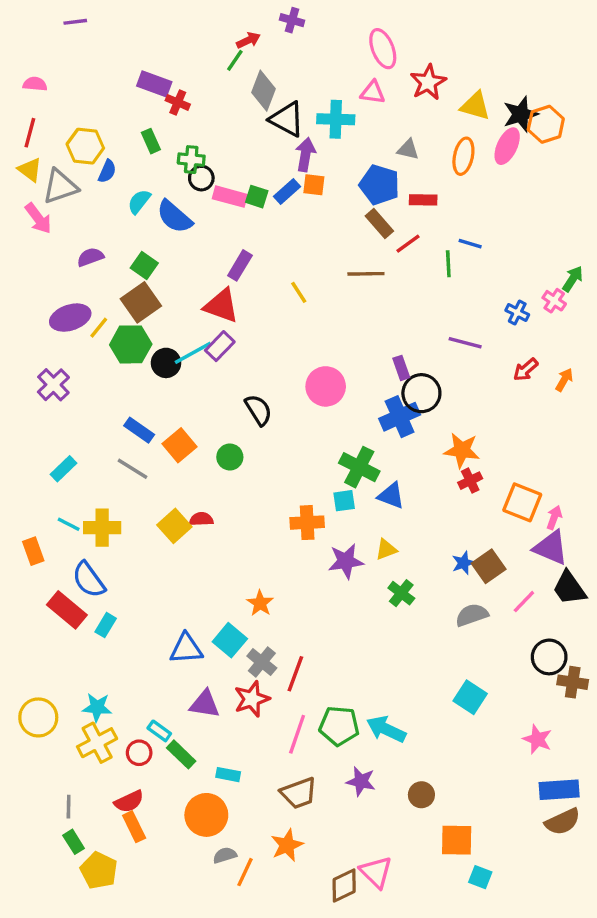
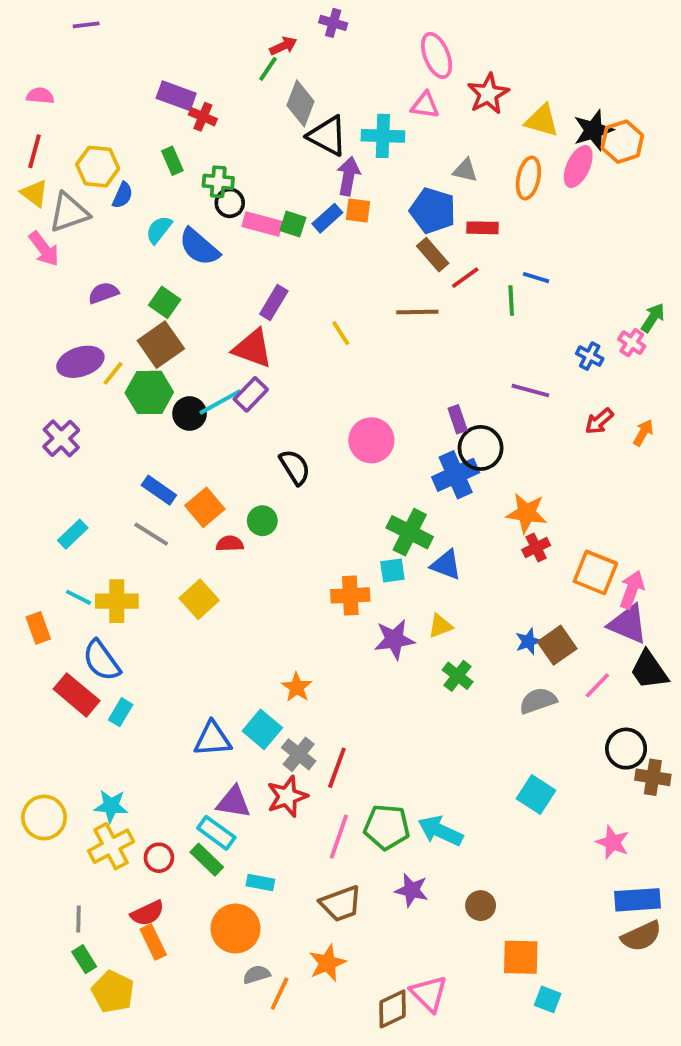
pink arrow: (554, 517) -> (632, 590), size x1.4
red semicircle: (201, 519) -> (230, 544), moved
cyan rectangle: (159, 731) -> (216, 833), moved, size x1.4

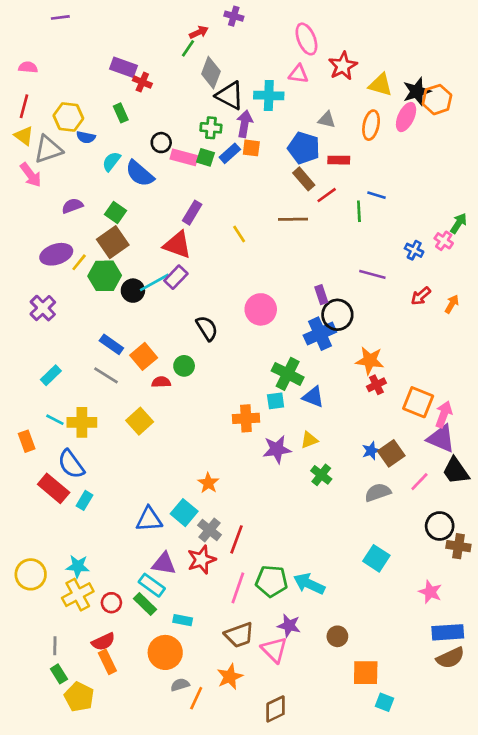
green cross: (218, 182) -> (211, 128), moved
blue semicircle: (123, 195) -> (86, 137), turned 78
pink triangle: (429, 994) -> (274, 650), moved

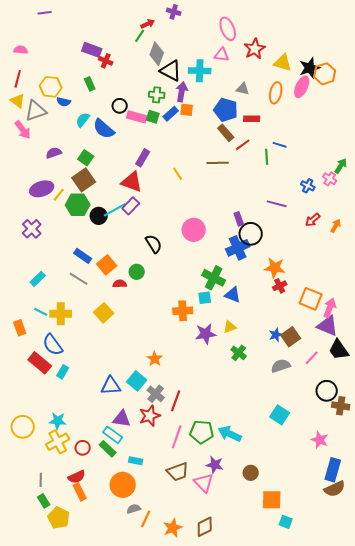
blue rectangle: (448, 632) -> (333, 470), turned -70
orange star: (230, 677) -> (173, 528), moved

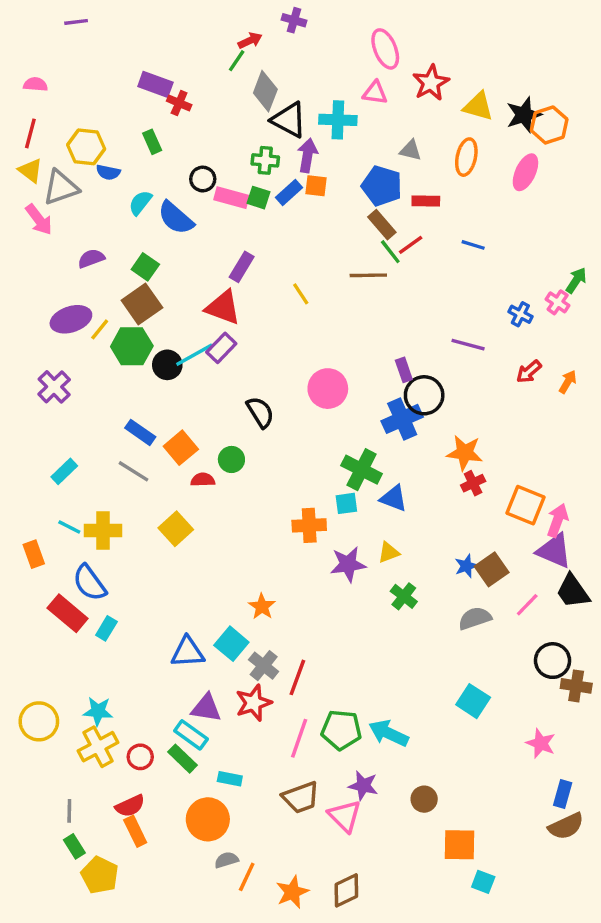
pink ellipse: (302, 87) -> (525, 172), moved
green line: (267, 157) -> (390, 252), moved, turned -35
blue rectangle: (333, 470) -> (563, 794), size x0.7

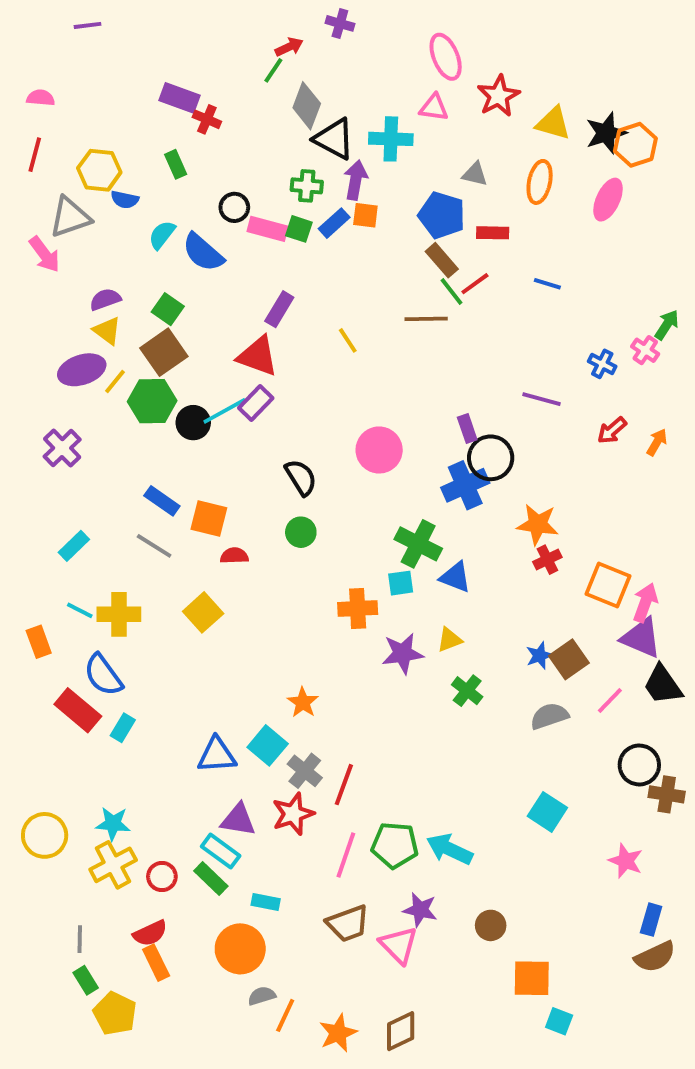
yellow triangle: (30, 171) -> (107, 331), moved
orange square: (181, 448) -> (209, 518), turned -36
green circle: (231, 459) -> (301, 532), moved

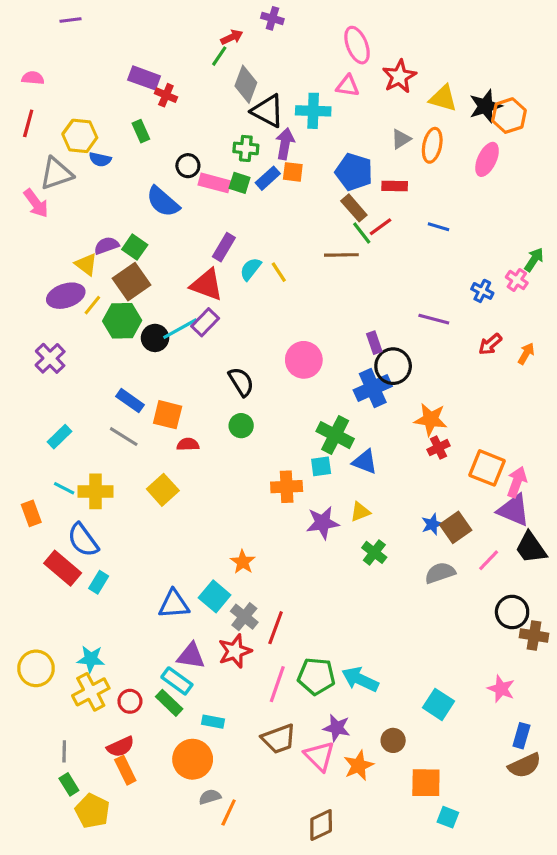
gray triangle: (475, 174) -> (401, 139), moved, turned -45
cyan semicircle: (162, 235) -> (251, 269), moved
purple semicircle: (105, 299) -> (106, 246), moved
cyan square: (547, 812) -> (438, 704), moved
orange star: (338, 1033) -> (359, 765), moved

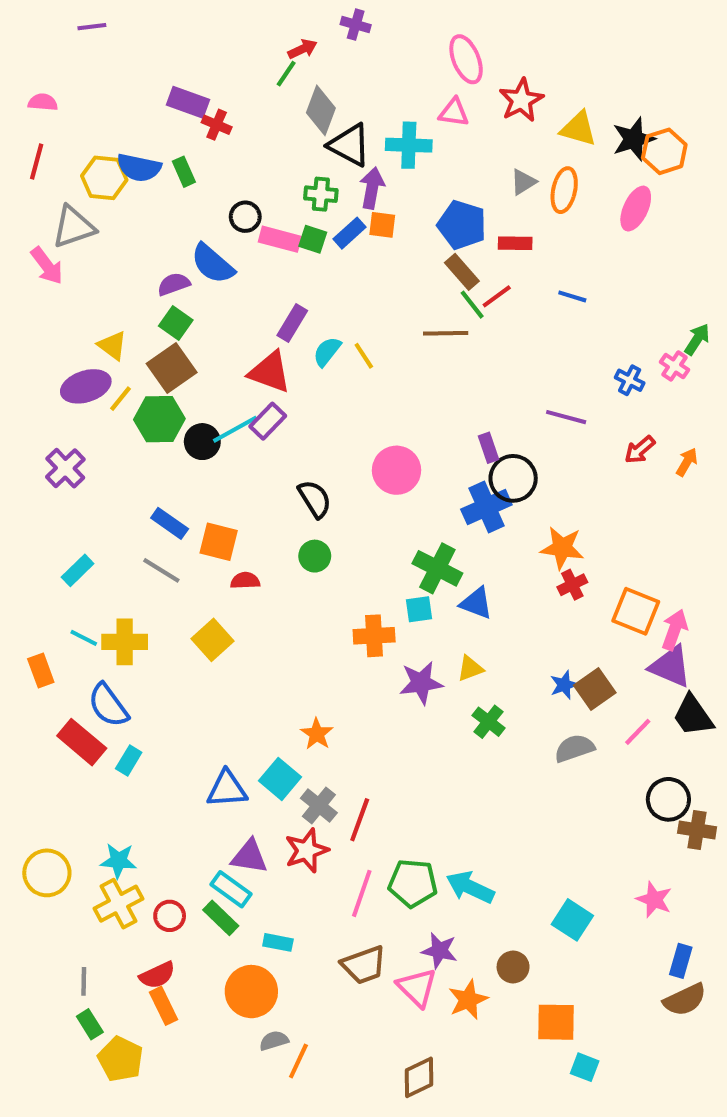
blue semicircle: (100, 159) -> (139, 168), moved, size x1.5
purple semicircle: (106, 246) -> (174, 284), moved

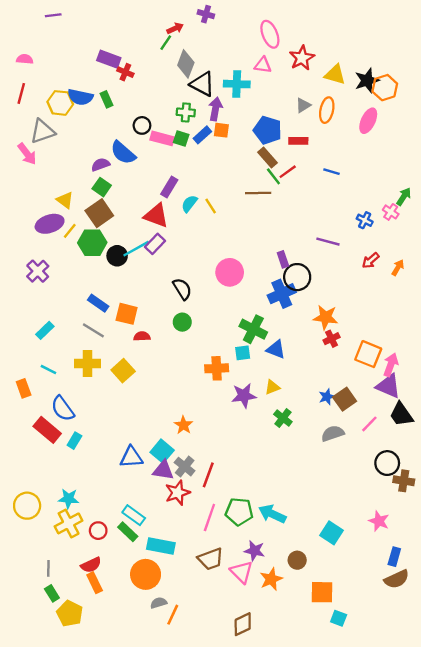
yellow cross: (125, 642) -> (87, 364), moved
purple triangle: (249, 857) -> (163, 470), moved
cyan rectangle: (278, 942) -> (161, 546), size x1.6

